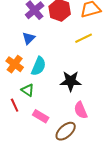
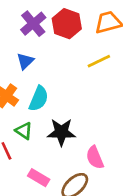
black star: (71, 81) -> (61, 132), moved
pink rectangle: (41, 116) -> (39, 178), moved

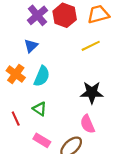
green triangle: (24, 131) -> (40, 109), moved
black star: (61, 132) -> (92, 92), moved

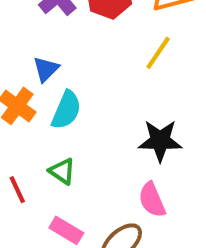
blue triangle: (31, 46) -> (46, 69), moved
yellow line: (91, 46) -> (158, 53), turned -30

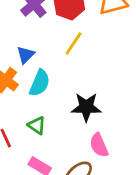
yellow line: (158, 53) -> (74, 43), moved
black star: (160, 141) -> (86, 107), moved

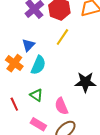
black star: (86, 107) -> (85, 82), moved
pink semicircle: (99, 145) -> (61, 106), moved

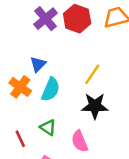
yellow line: (62, 37) -> (92, 74), moved
black star: (85, 82) -> (95, 106), moved

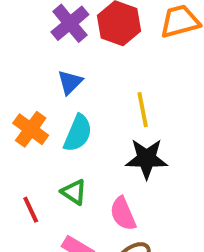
blue triangle: (38, 64) -> (70, 82), moved
yellow line: (92, 74) -> (143, 110), turned -45

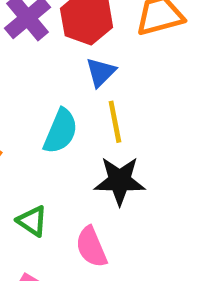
blue triangle: (70, 82) -> (101, 72), moved
cyan semicircle: (78, 133) -> (61, 131), moved

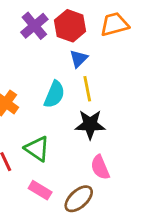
green triangle: (32, 221) -> (37, 149), size x1.4
pink semicircle: (91, 247) -> (100, 167), moved

